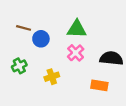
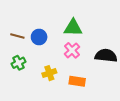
brown line: (24, 28) -> (17, 36), moved
orange rectangle: (99, 85) -> (77, 81), moved

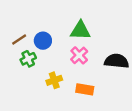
brown line: (17, 36) -> (19, 39), turned -48
green cross: (18, 63) -> (28, 59), moved

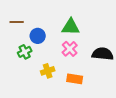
brown line: (19, 39) -> (17, 22), moved, turned 32

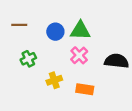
blue circle: (38, 36) -> (55, 32), moved

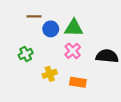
brown line: (19, 25) -> (34, 16), moved

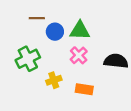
green cross: (26, 54) -> (28, 59), size x1.5

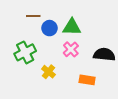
yellow cross: (54, 80) -> (48, 72), turned -32
orange rectangle: (84, 89) -> (87, 80), moved

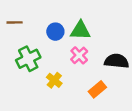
brown line: (33, 16) -> (15, 22), moved
orange rectangle: (87, 80) -> (97, 89), turned -49

